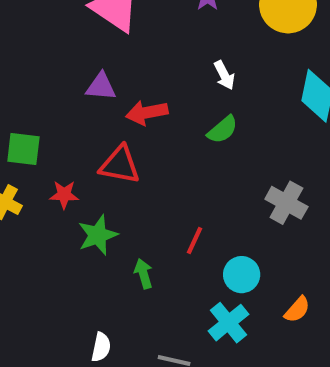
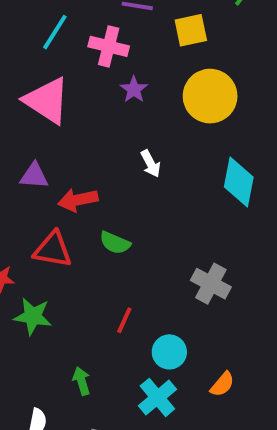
green semicircle: (223, 130) -> (115, 243), moved, turned 64
green star: (98, 235) -> (33, 316), turned 30
green arrow: (143, 274) -> (82, 381), moved

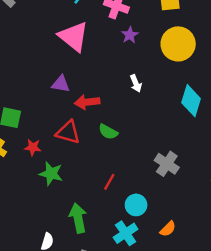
green arrow: (82, 381) -> (78, 218), size x1.6

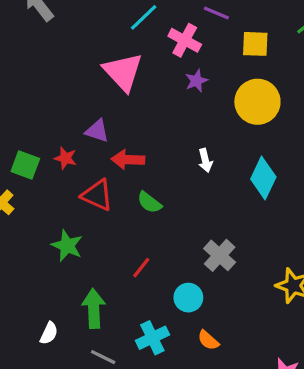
white arrow: (136, 83) -> (205, 160), moved
red star: (33, 147) -> (65, 158), moved
cyan circle: (136, 205) -> (188, 298), moved
orange semicircle: (168, 229) -> (208, 340), turned 77

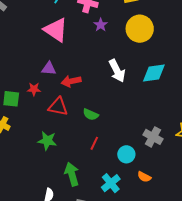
white arrow: (205, 160) -> (117, 71), size x1.6
cyan diamond: (263, 178) -> (154, 73), turned 70
green semicircle: (149, 202) -> (91, 114), moved
gray cross: (220, 255) -> (153, 137), moved

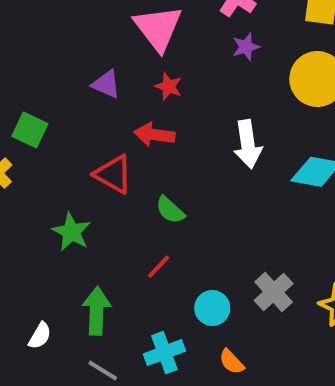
purple triangle: (49, 69) -> (106, 84), moved
red star: (34, 89) -> (169, 86), moved

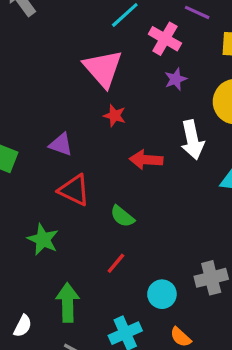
purple triangle: (106, 84) -> (61, 145), moved
red arrow: (154, 135) -> (146, 160), moved
white arrow: (248, 144) -> (192, 140), moved
gray cross: (274, 292) -> (211, 278), turned 32

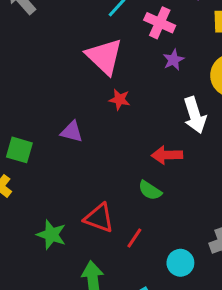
red arrow: (146, 160) -> (167, 155), moved
red triangle: (74, 190) -> (99, 218), moved
green semicircle: (122, 216) -> (150, 190), moved
green star: (43, 239) -> (51, 235), moved

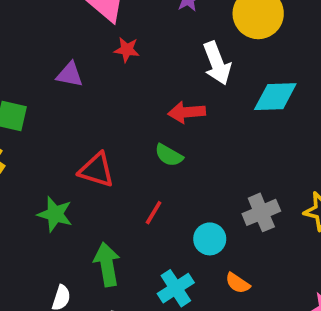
purple triangle: (72, 132) -> (70, 75), moved
red triangle: (99, 218) -> (97, 170), moved

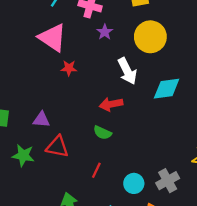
purple triangle: (70, 75) -> (41, 120), moved
gray cross: (261, 212) -> (168, 181), moved
green star: (55, 214) -> (23, 155), moved

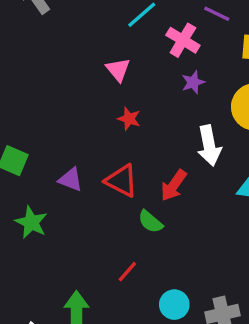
pink triangle: (52, 38) -> (118, 70), size x0.6
red arrow: (111, 104) -> (174, 185), turned -60
red triangle: (57, 147) -> (121, 181), moved

